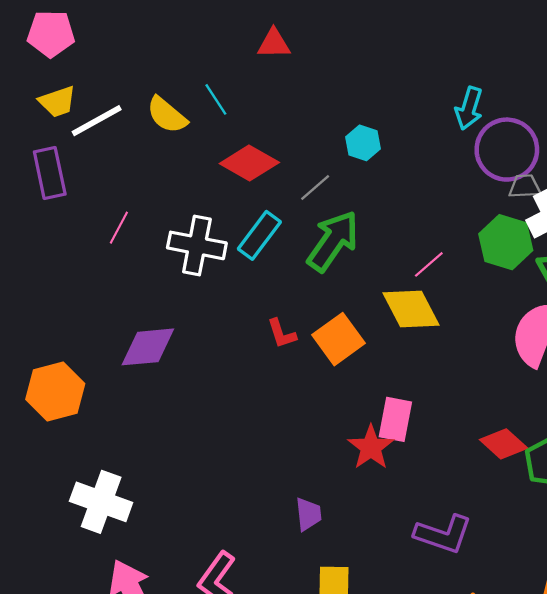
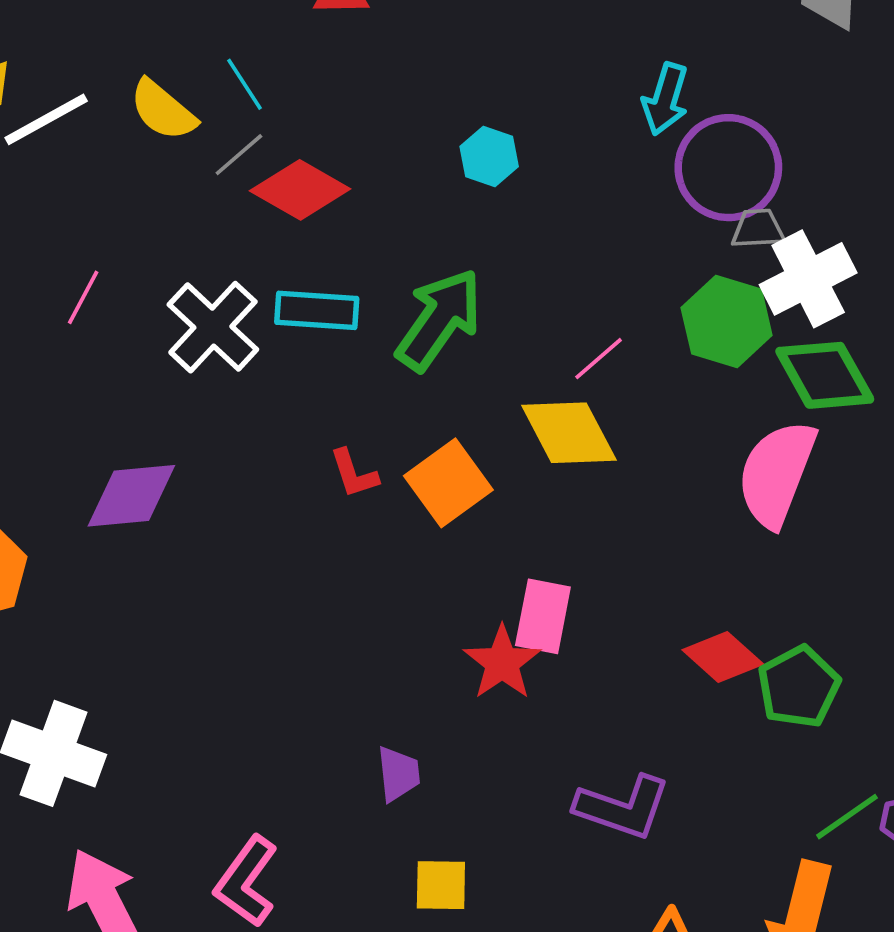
gray line: (315, 187) -> (239, 155), moved
cyan rectangle: (259, 235) -> (317, 310), turned 57
white cross: (197, 245) -> (213, 327), turned 32

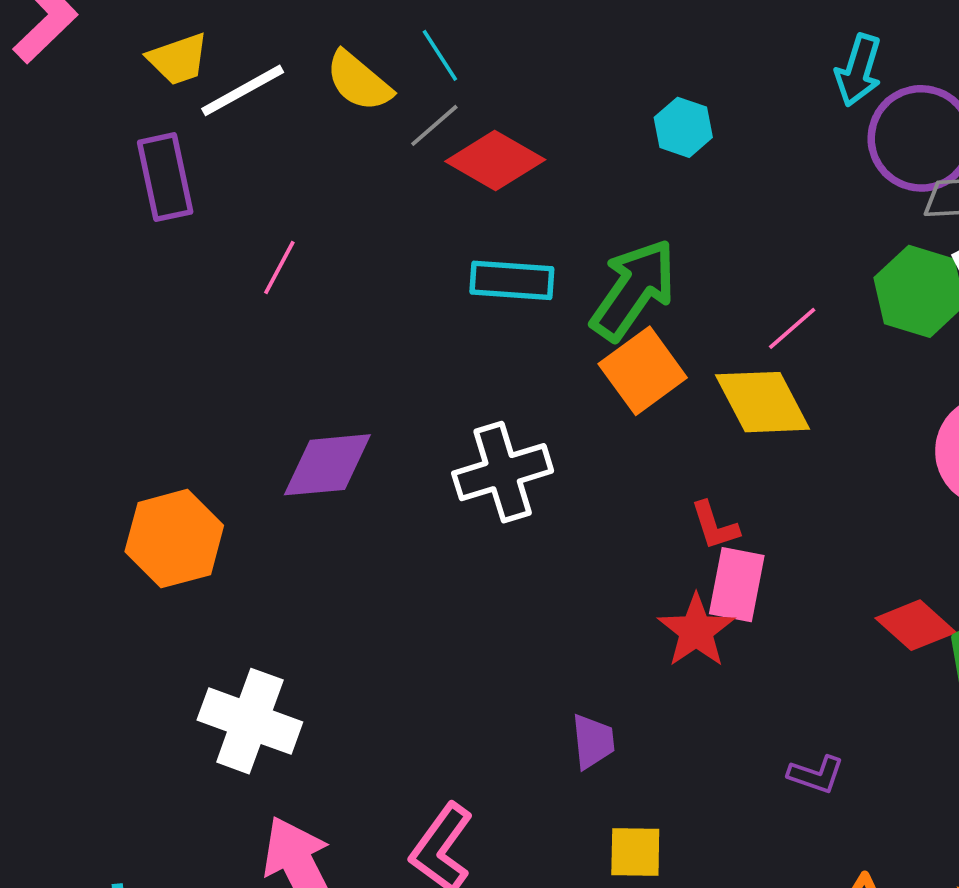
white cross: (213, 327) -> (503, 472), moved, turned 30
red L-shape: (354, 474) -> (715, 526), moved
orange square: (448, 483) -> (643, 371), moved
purple L-shape: (623, 807) -> (816, 775), size x0.6

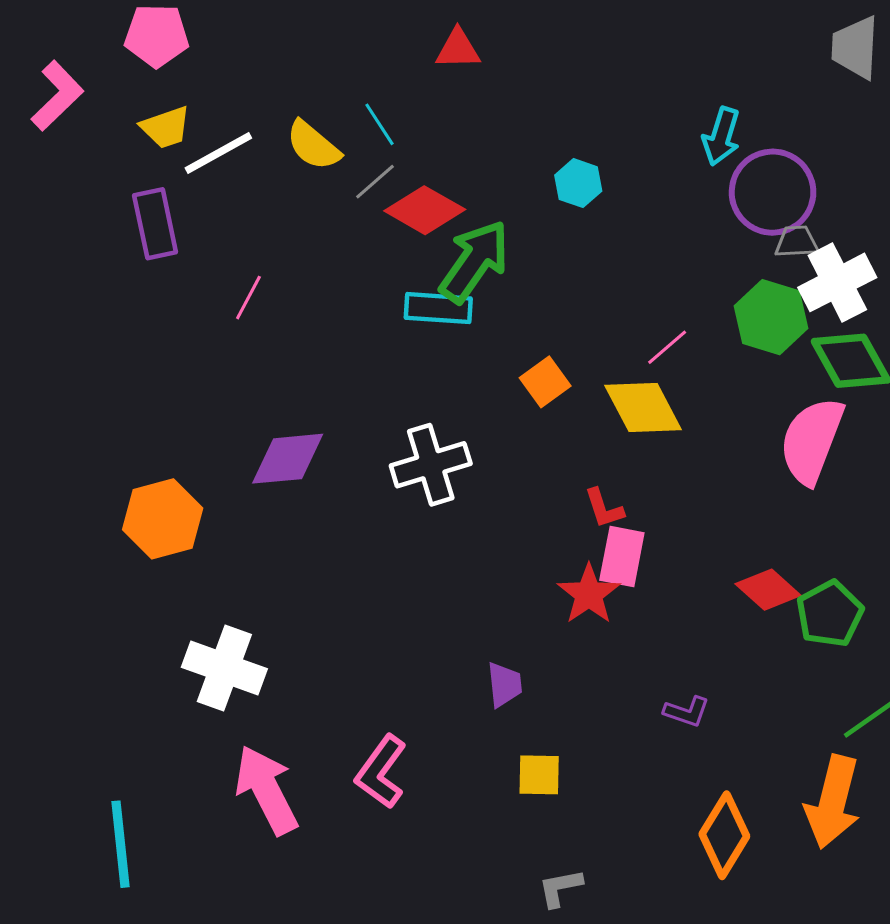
green arrow: (633, 290) -> (474, 261), moved
orange square: (643, 371) -> (545, 382), size x0.7

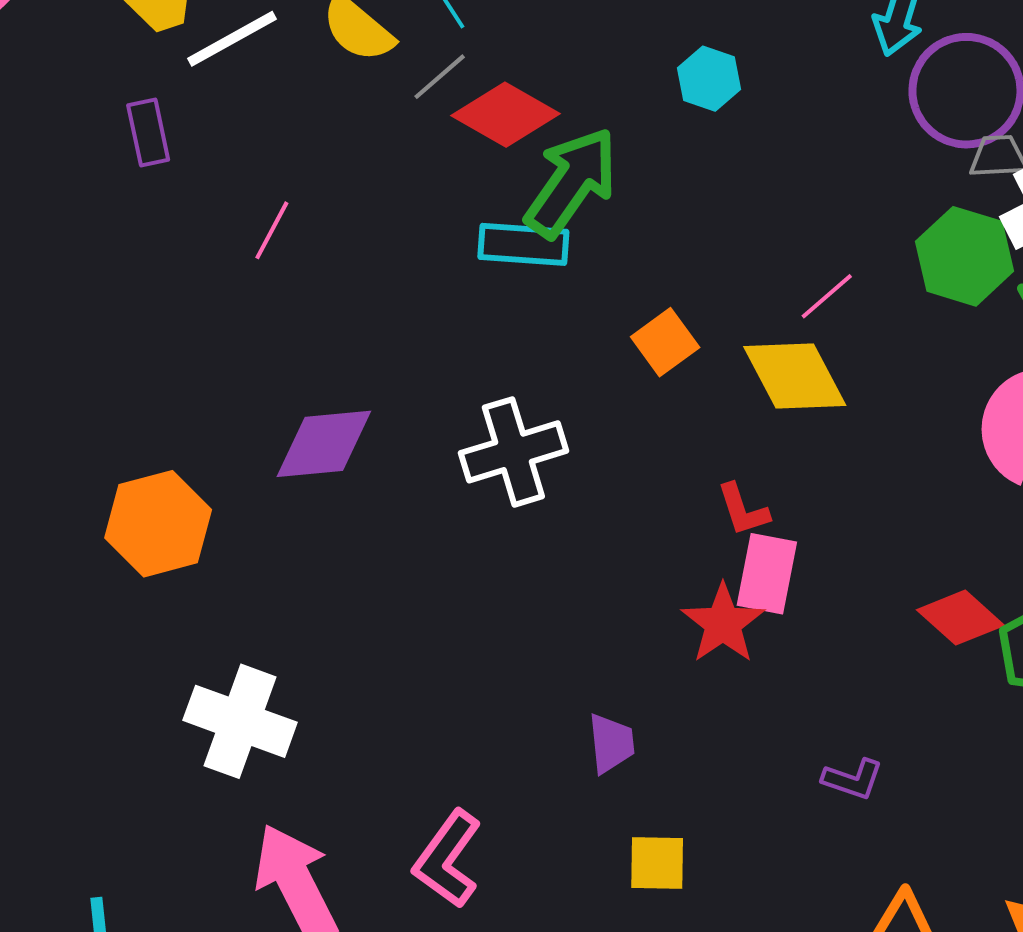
purple rectangle: (155, 224) -> (148, 133), size x0.7

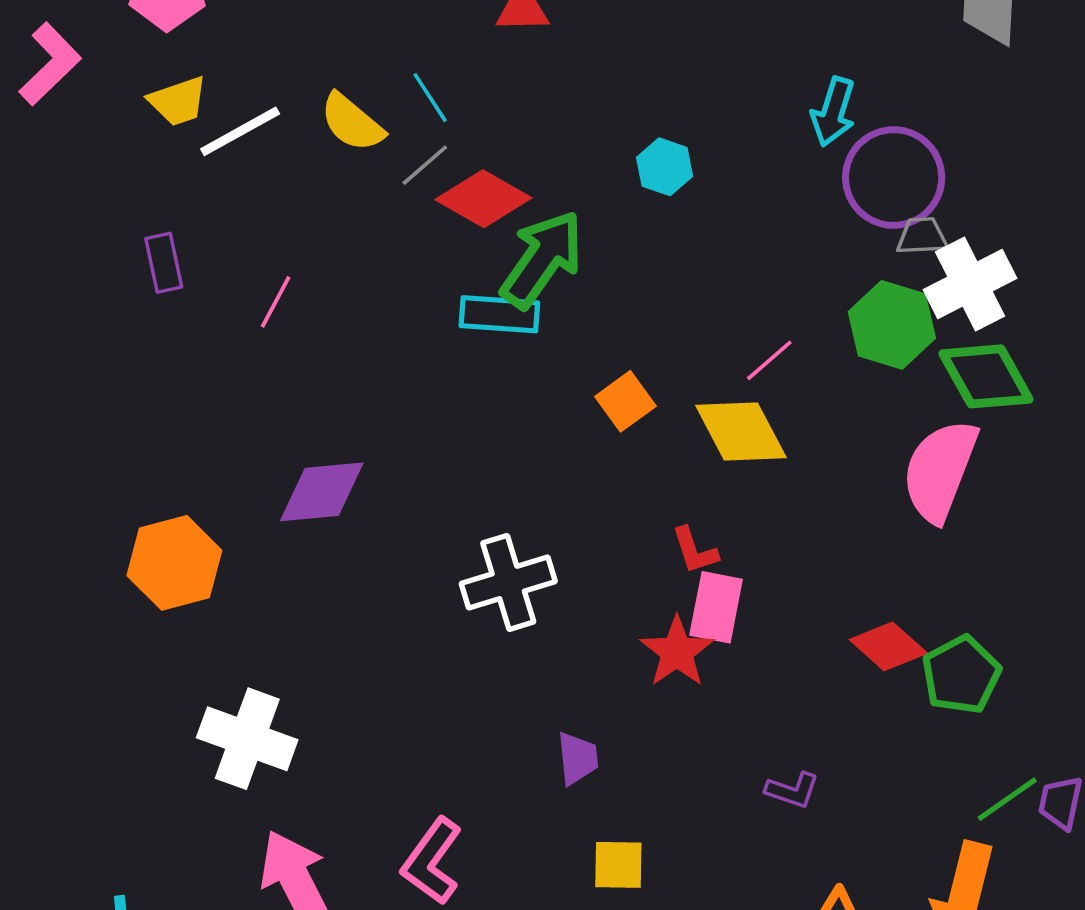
purple rectangle: (148, 133) -> (164, 263), moved
white cross: (513, 452) -> (508, 582), moved

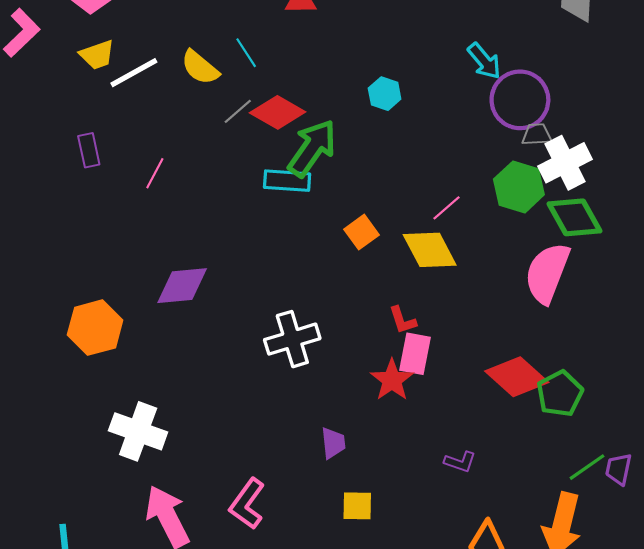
cyan arrow: (833, 112) -> (484, 61), turned -57
gray line: (425, 165) -> (238, 111), moved
red diamond: (888, 646) -> (517, 377), size x1.4

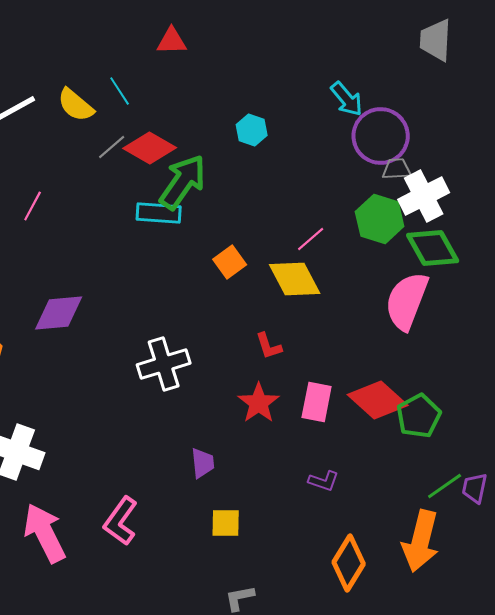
pink rectangle: (415, 354) -> (317, 402), moved

